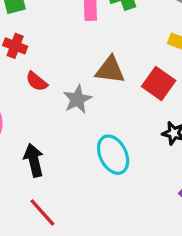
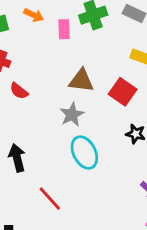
gray star: (77, 99) -> (72, 115), moved
red line: (42, 212) -> (50, 199), moved

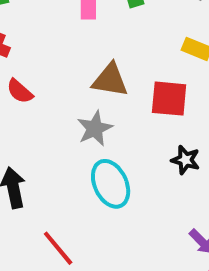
red square: (123, 92) -> (169, 99), turned -32

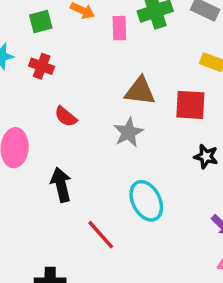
red semicircle: (20, 91) -> (66, 117), moved
cyan ellipse: (111, 184) -> (146, 201), moved

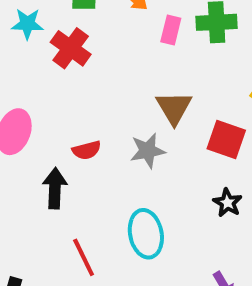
red cross: (42, 66) -> (71, 48), size x1.4
brown triangle: (140, 91) -> (174, 108), turned 36
red semicircle: (66, 117) -> (87, 150), moved, turned -70

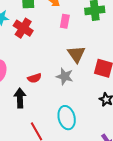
pink rectangle: (171, 30) -> (65, 21), moved
gray star: (148, 151) -> (65, 76), turned 30

